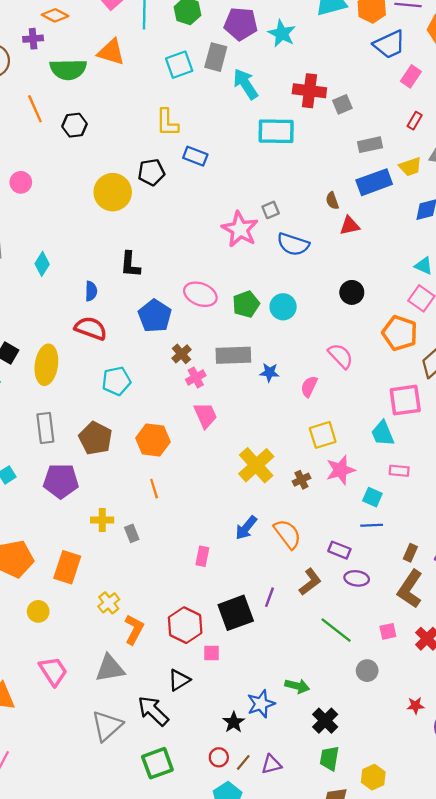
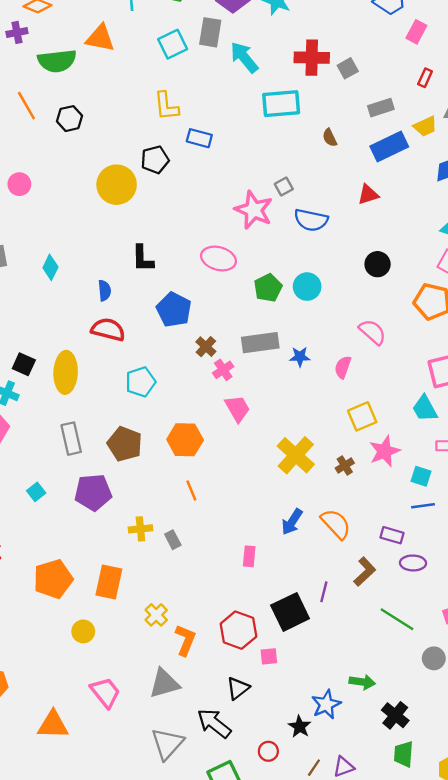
brown semicircle: (332, 201) -> (330, 138), moved
pink ellipse: (200, 294) -> (218, 259), moved
red circle: (219, 757) -> (268, 751), moved

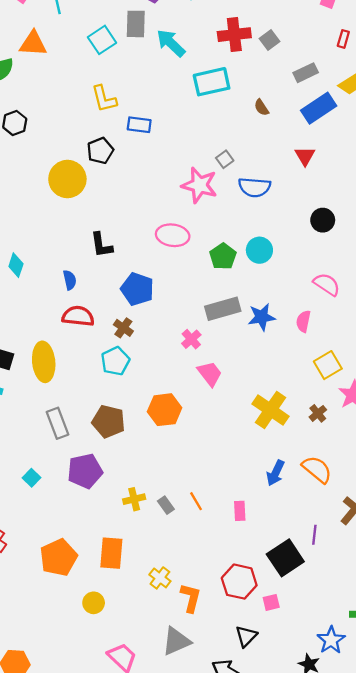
red triangle: (368, 195) -> (305, 156), turned -35
brown cross: (206, 347) -> (123, 328), moved
blue star: (300, 357) -> (262, 317), size x1.4
orange line: (191, 491) -> (196, 501), moved

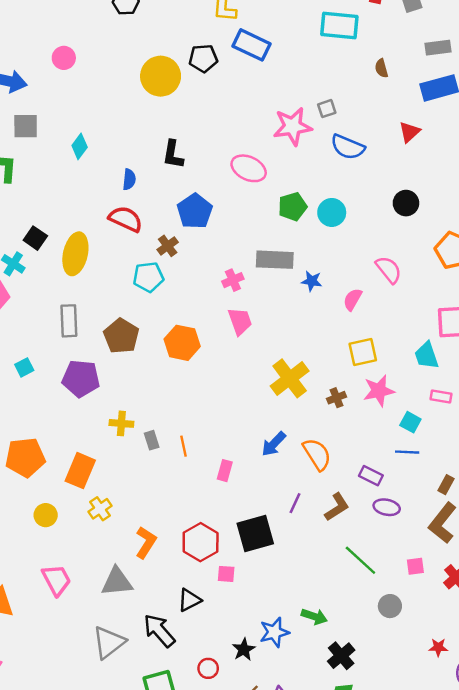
blue rectangle: (139, 125) -> (251, 45), size x1.4
pink star: (199, 185) -> (293, 126), turned 30
blue star: (262, 317) -> (312, 281), size x0.7
purple line: (314, 535) -> (295, 503), moved
yellow cross: (160, 578) -> (100, 509), moved

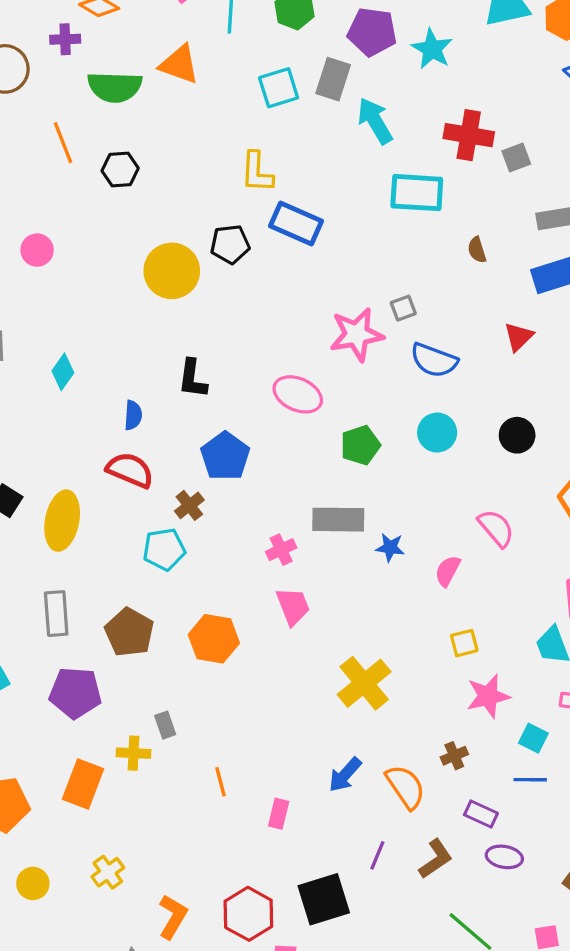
cyan circle: (332, 212) -> (437, 433), moved
yellow square: (363, 352) -> (464, 643), size x0.7
brown cross: (336, 398) -> (454, 756), moved
gray rectangle: (152, 440) -> (165, 725), moved
orange rectangle: (80, 471) -> (83, 784), moved

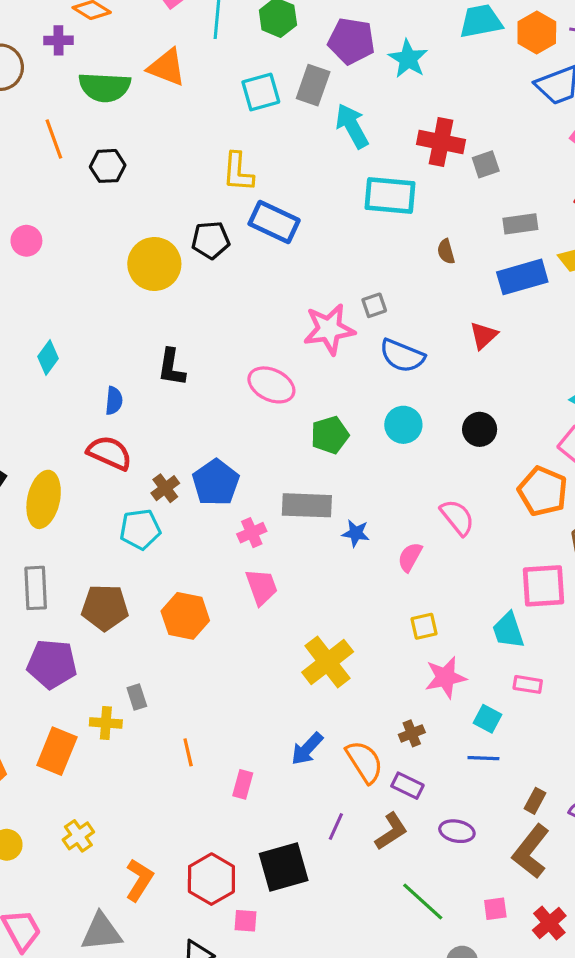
blue pentagon: (225, 456) -> (216, 483), moved
brown pentagon: (129, 632) -> (105, 608), turned -30
purple rectangle: (481, 814) -> (407, 786), moved

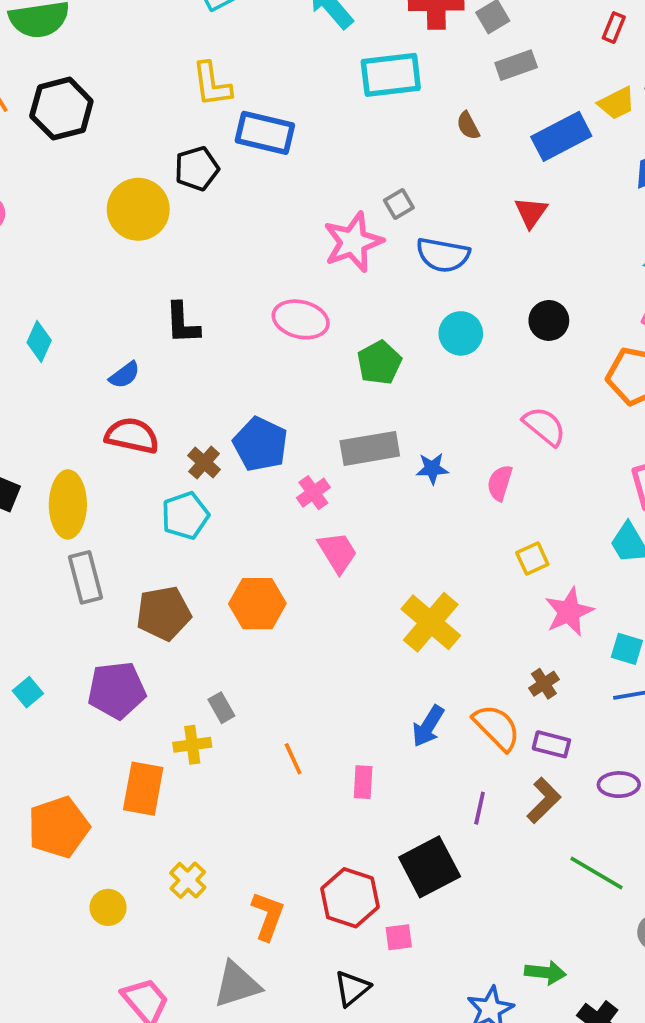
black hexagon: (108, 166) -> (61, 109), size x1.5
gray rectangle: (520, 224) -> (516, 65), moved
blue semicircle: (114, 401) -> (125, 375), turned 60
gray rectangle: (36, 588) -> (85, 577), moved

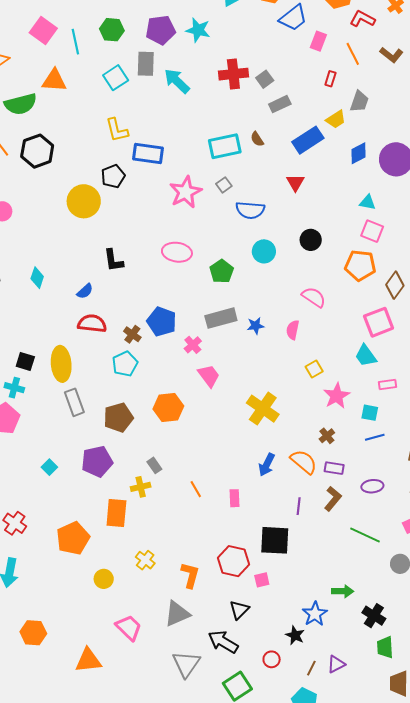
cyan rectangle: (391, 75) -> (225, 146), moved
pink star: (353, 242) -> (186, 192), moved
black square: (430, 867) -> (275, 540), turned 36

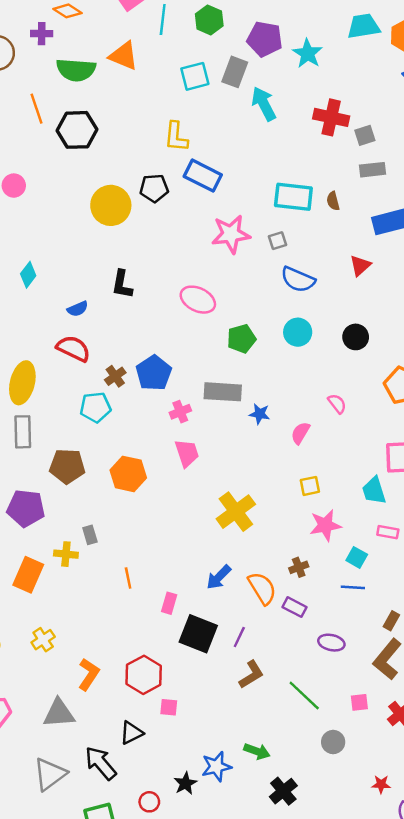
pink semicircle: (314, 297) -> (337, 404), size x0.7
brown L-shape: (333, 499) -> (251, 674), moved
black square: (275, 540) -> (198, 634), moved

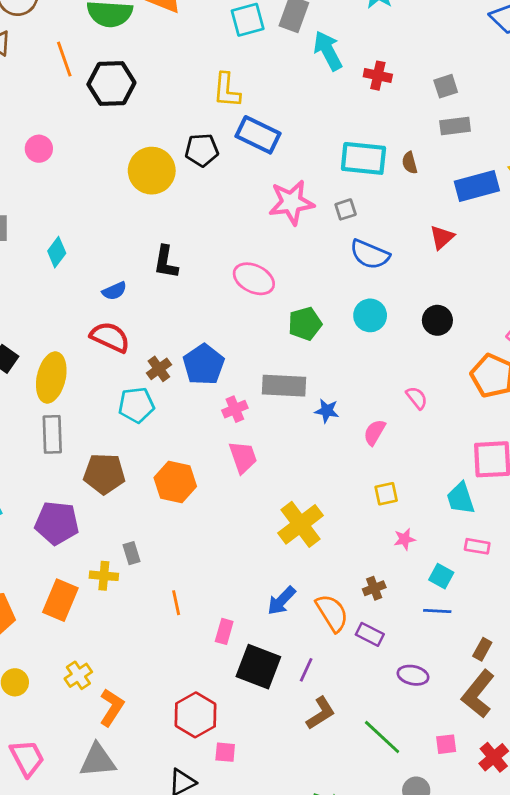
red cross: (331, 117) -> (378, 76), moved, size x0.7
pink star: (325, 525) -> (405, 539), size x0.6
orange L-shape: (89, 674) -> (112, 707), moved

